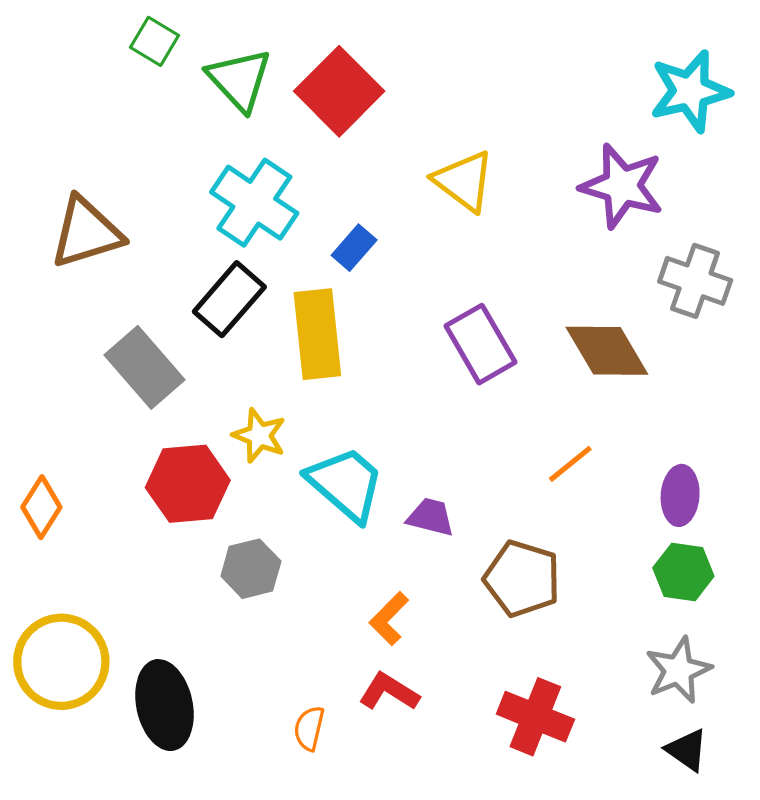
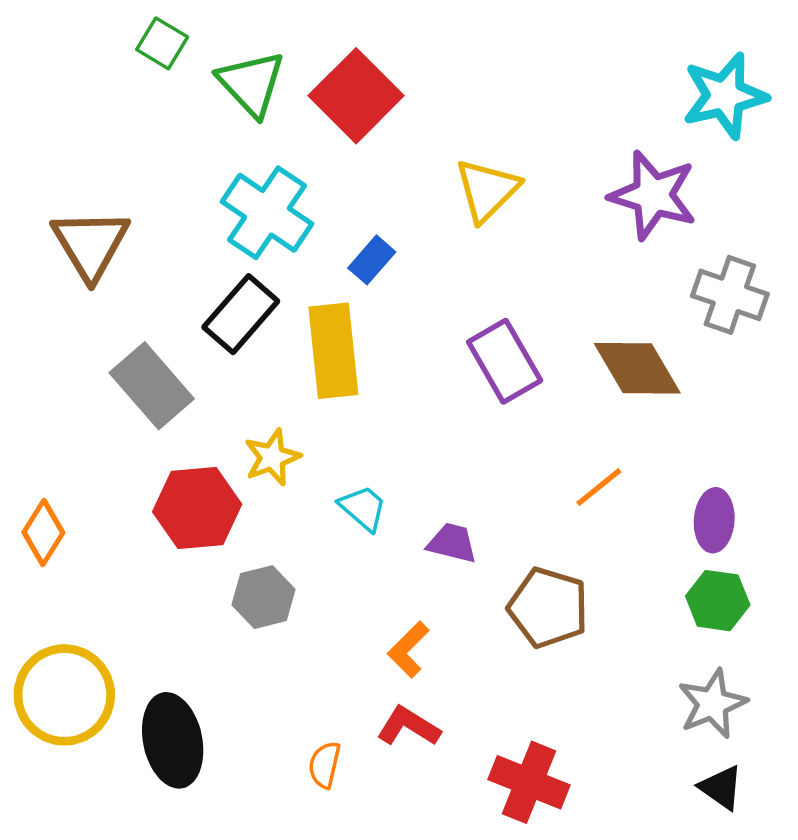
yellow triangle: (464, 181) -> (487, 190), turned 38
brown triangle: (86, 233) -> (91, 244), turned -44
yellow star: (259, 436) -> (272, 457), turned 30
cyan trapezoid: (346, 484) -> (363, 508), size x0.6
red cross: (535, 717) -> (529, 782), moved

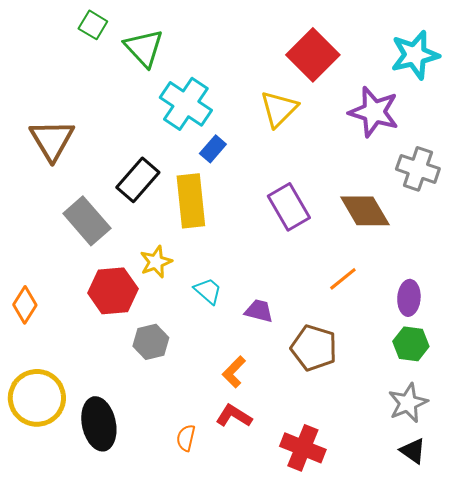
red square: (356, 96) -> (313, 55), moved
cyan cross: (267, 213) -> (186, 104), moved

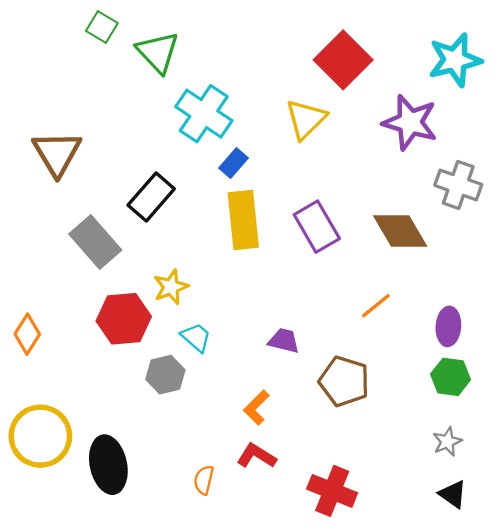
yellow rectangle: (191, 201) -> (243, 220), moved
cyan trapezoid: (208, 291) -> (196, 337), moved
gray star: (408, 403) -> (447, 442), size x0.7

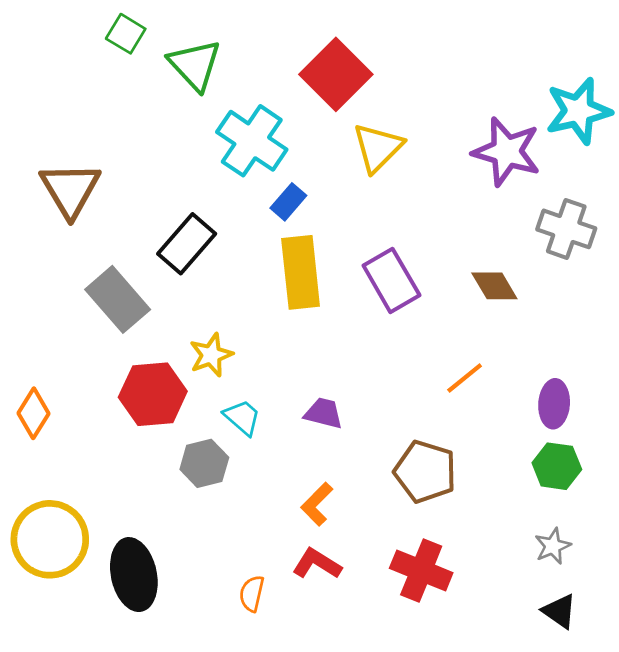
red square: (343, 60) -> (336, 74), moved
cyan star: (455, 60) -> (578, 111), moved
brown diamond: (400, 231) -> (494, 286), size x0.7
purple trapezoid: (284, 341) -> (324, 413), moved
red cross: (332, 491) -> (421, 571), moved

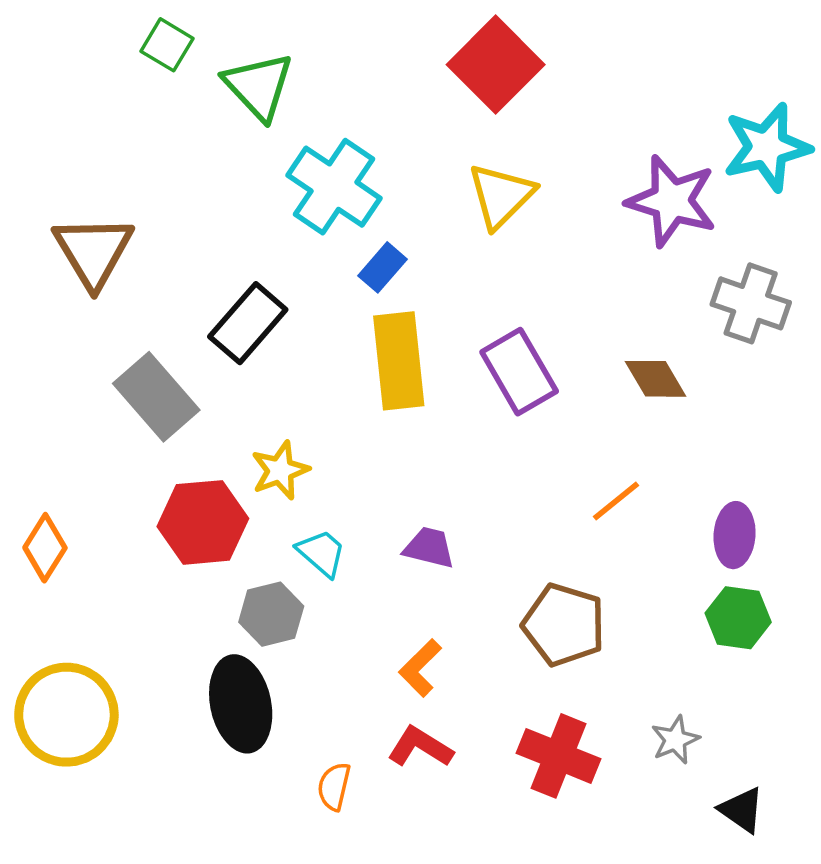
red square: (336, 74) -> (496, 65), moved
gray star: (553, 546) -> (675, 740), moved
black ellipse: (134, 575) -> (241, 704), moved

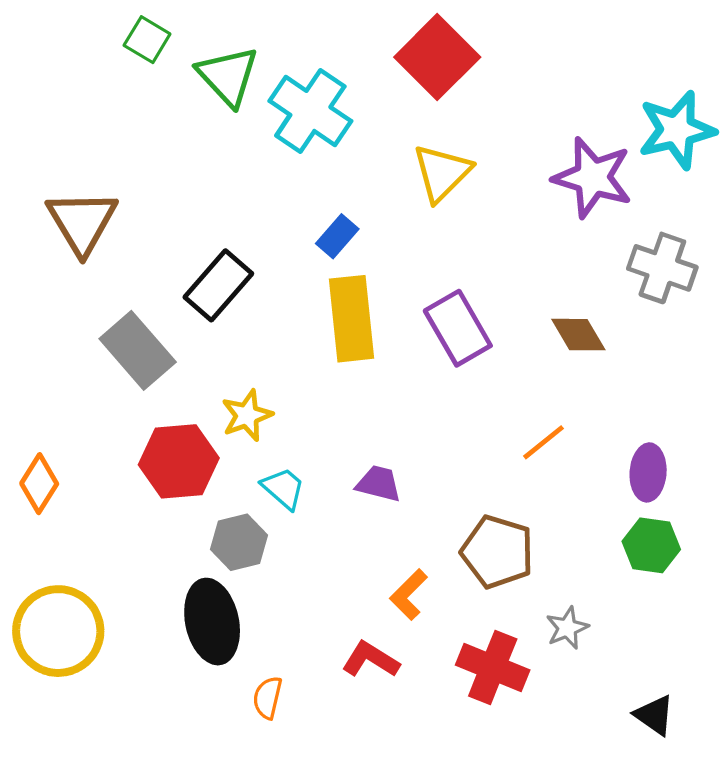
cyan cross: (334, 187) -> (310, 111), moved
orange L-shape: (420, 668) -> (409, 595), moved
gray star: (675, 740) -> (567, 628), moved
orange semicircle: (334, 786) -> (268, 698), moved

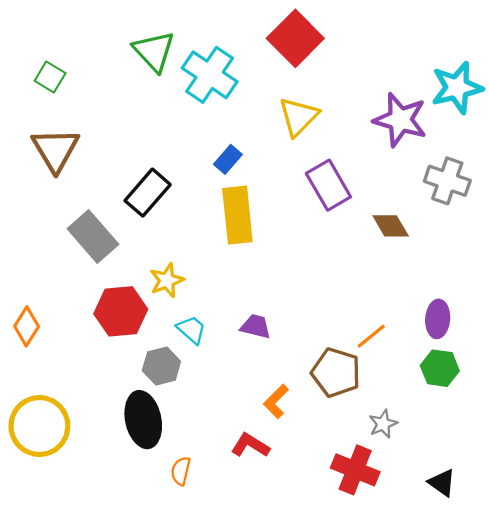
green square: (147, 40) -> (50, 77), moved
purple rectangle: (458, 328) -> (328, 185), moved
orange line: (543, 442) -> (371, 336), moved
red cross: (493, 667) -> (355, 470), moved

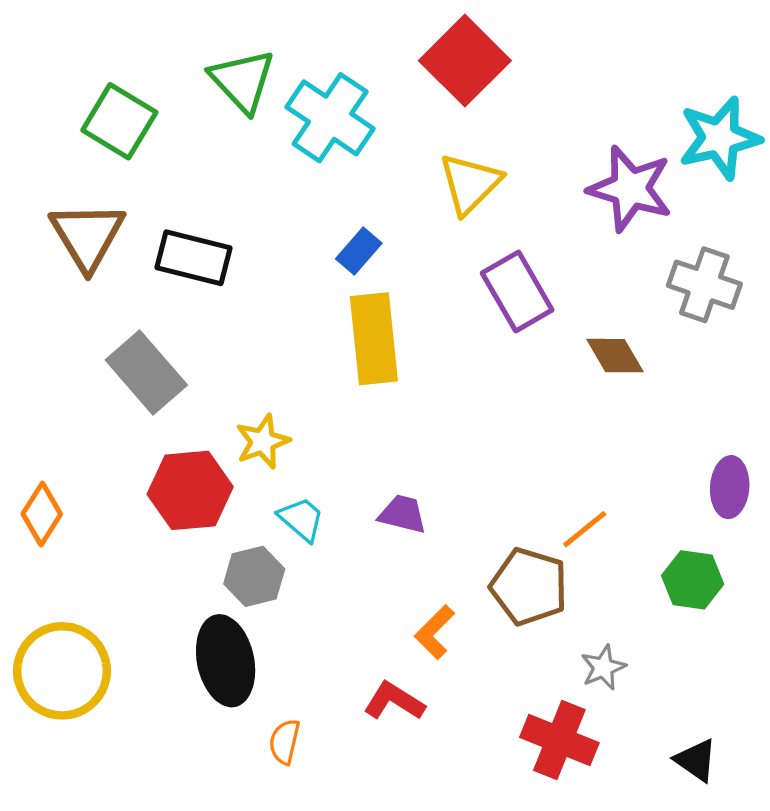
green square: (50, 77) -> (119, 121), moved, size x1.5
black rectangle: (148, 193) -> (194, 258), moved, turned 63
purple ellipse: (438, 319) -> (730, 487), moved

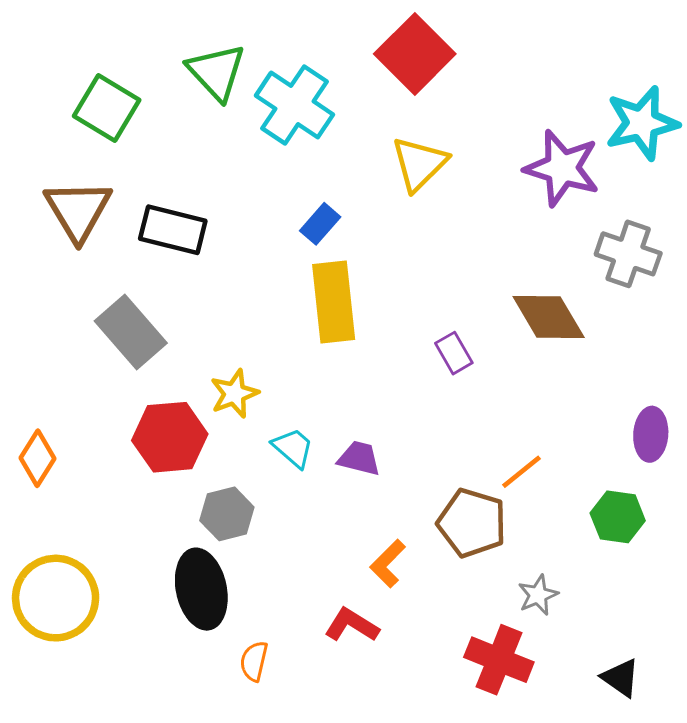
purple rectangle: (517, 291) -> (454, 353), moved, size x0.6
brown diamond: (615, 356) -> (549, 317), size x1.4
cyan trapezoid: (301, 519) -> (293, 448), moved

